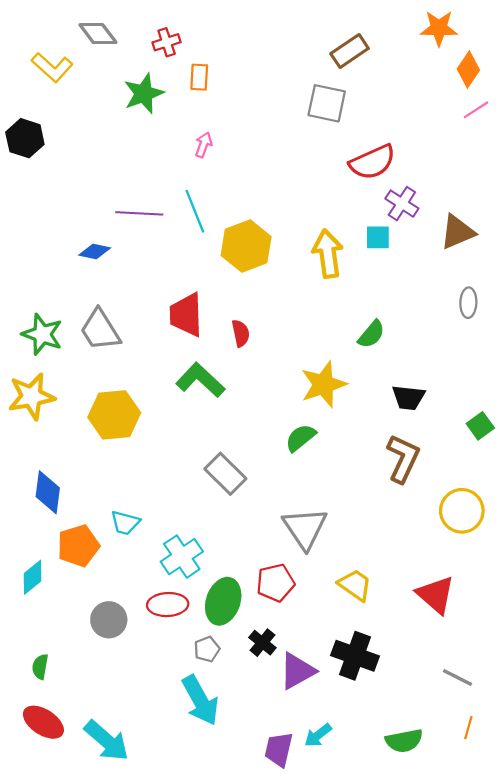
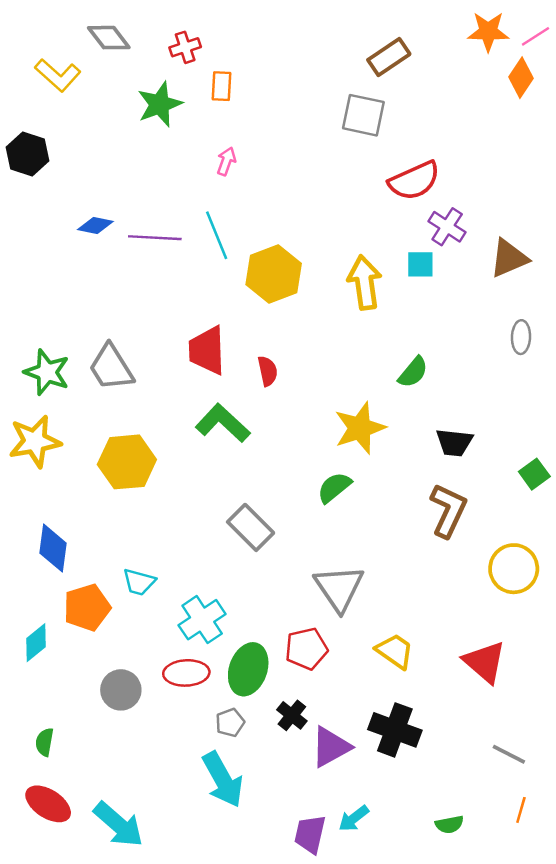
pink line: (476, 110) -> (536, 36), moved
blue diamond: (95, 251) -> (95, 226), moved
green semicircle: (404, 741) -> (449, 824), size x0.7

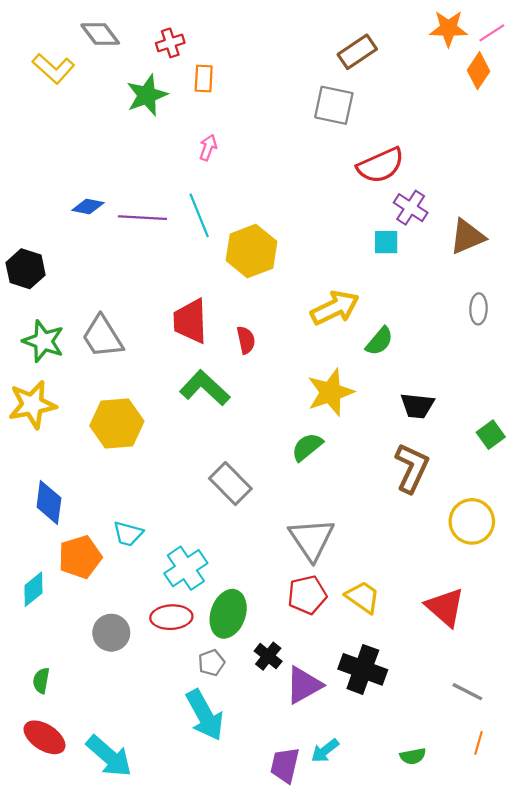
black hexagon: (27, 154) -> (26, 269), moved
yellow arrow: (365, 283) -> (335, 308), moved, turned 72
red pentagon: (306, 649) -> (307, 595), moved

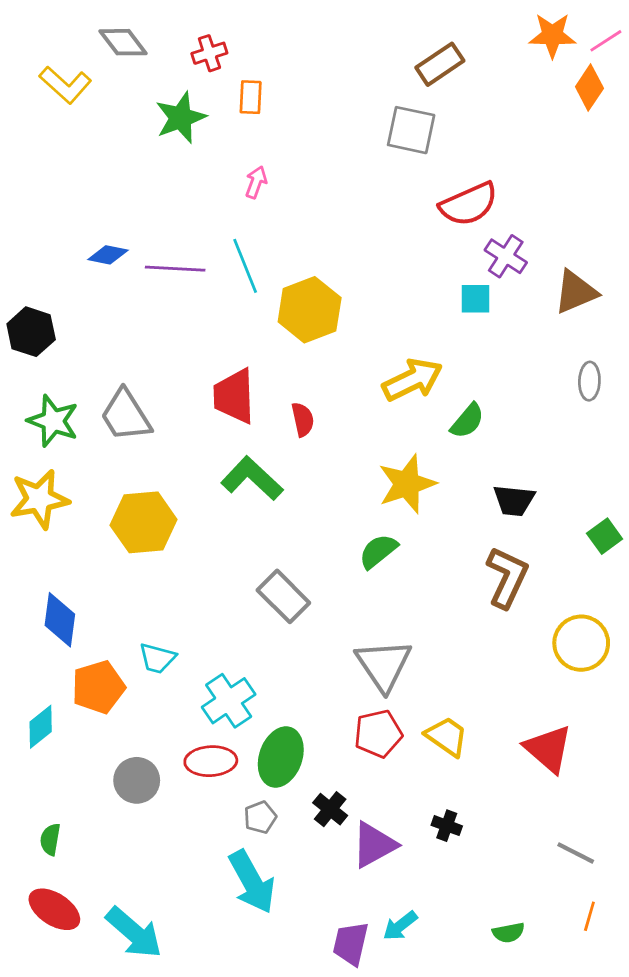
black cross: (363, 669) -> (447, 826), size x0.5

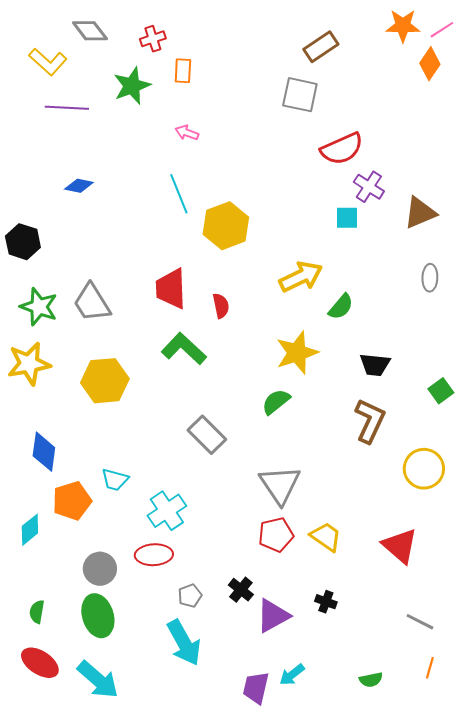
pink arrow: (256, 182) -> (187, 133), turned -90
purple line: (175, 269) -> (67, 108), moved
green ellipse: (281, 757) -> (98, 616), moved, turned -36

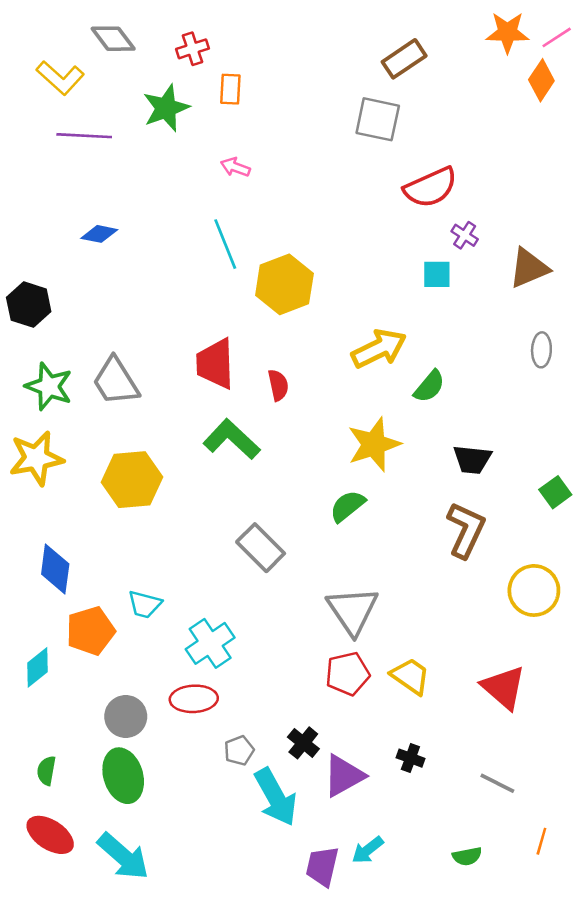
purple cross: (369, 187) -> (465, 235), size x0.7
gray line: (420, 622) -> (497, 783), moved
cyan arrow: (184, 643) -> (276, 797), moved

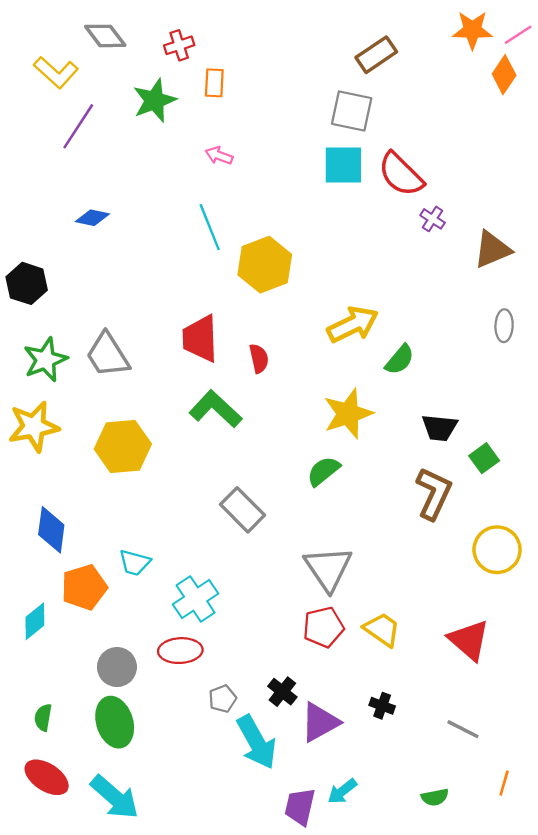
purple line: (84, 136) -> (78, 126), turned -60
red semicircle: (431, 187) -> (401, 174), turned 69
cyan square: (437, 274) -> (343, 165), moved, size x1.5
green star: (49, 386) -> (45, 360), turned 30
green square: (555, 492) -> (484, 458), moved

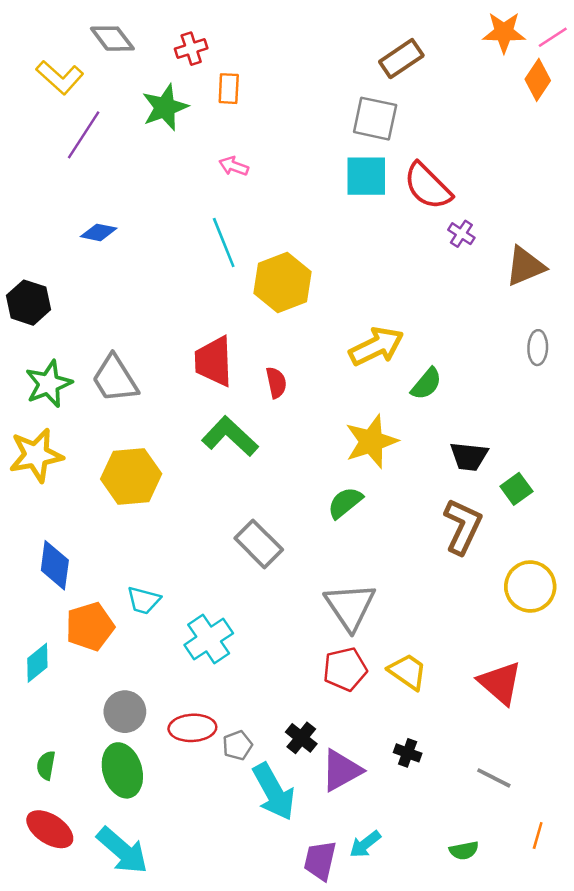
red ellipse: (180, 651) -> (192, 728), moved

